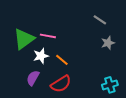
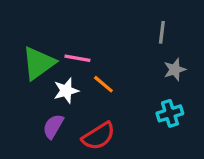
gray line: (100, 20) -> (162, 32), turned 64
orange line: (62, 60) -> (103, 84), moved
cyan cross: (110, 85) -> (170, 113), moved

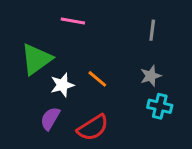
pink line: (77, 58) -> (73, 21), moved
gray star: (175, 70) -> (151, 76), moved
cyan cross: (170, 113) -> (160, 106), turned 30

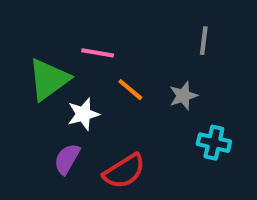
pink line: (73, 21) -> (98, 53), moved
gray star: (151, 76) -> (183, 96), moved
orange line: (97, 79) -> (130, 90), moved

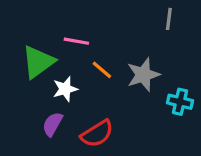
gray line: (204, 41) -> (169, 19), moved
gray star: (183, 96) -> (143, 75), size x1.5
cyan cross: (214, 143) -> (180, 102), moved

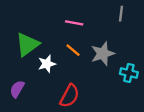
pink line: (76, 41) -> (74, 23), moved
purple semicircle: (53, 124) -> (17, 89), moved
red semicircle: (97, 134) -> (70, 96), turned -30

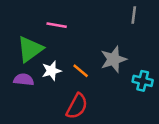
pink line: (74, 23) -> (57, 25), moved
orange line: (73, 50) -> (81, 71), moved
purple semicircle: (17, 89) -> (24, 80), moved, turned 66

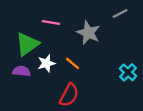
gray line: (134, 15) -> (120, 13), turned 56
gray star: (114, 59) -> (88, 33), moved, turned -30
cyan cross: (143, 81) -> (128, 72), turned 30

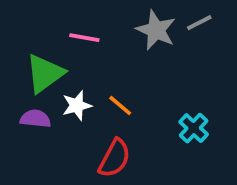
gray star: (88, 33) -> (156, 30), moved
cyan cross: (128, 72) -> (194, 128), moved

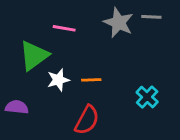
gray line: (199, 23) -> (151, 17), turned 30
orange line: (120, 105) -> (91, 80), turned -42
purple semicircle: (35, 119) -> (17, 107), moved

